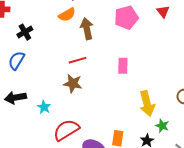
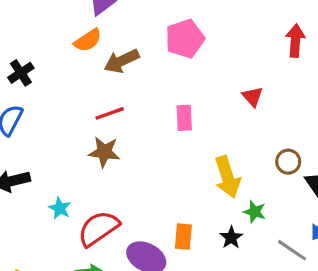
red triangle: (163, 12) -> (253, 97), moved
brown arrow: (87, 29) -> (122, 61), turned -100
cyan star: (44, 107) -> (60, 208), moved

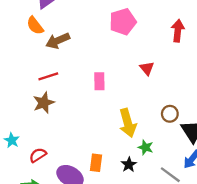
pink pentagon: (185, 39) -> (123, 22), moved
orange semicircle: (88, 40) -> (35, 26), turned 84
brown star: (104, 152) -> (44, 103), turned -30
red semicircle: (98, 228) -> (38, 155), size x0.6

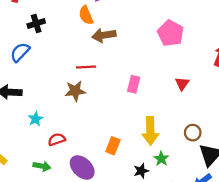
pink pentagon: (123, 22) -> (171, 33), turned 30
orange rectangle: (96, 163) -> (113, 146), moved

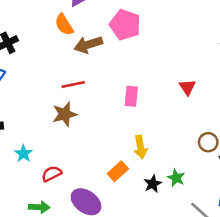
pink pentagon: (171, 33) -> (125, 25), moved
yellow arrow: (150, 131) -> (141, 147), moved, size x0.7
orange rectangle: (113, 146) -> (118, 171), turned 35
black star: (141, 171) -> (153, 184), moved

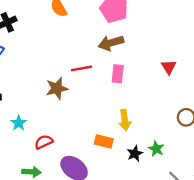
brown arrow: (88, 45) -> (111, 43), moved
red line: (73, 85) -> (81, 68), moved
orange rectangle: (118, 171) -> (104, 141), turned 54

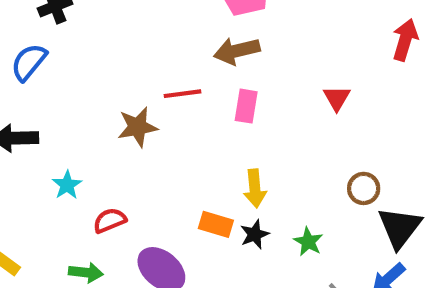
black star: (135, 154) -> (255, 234), moved

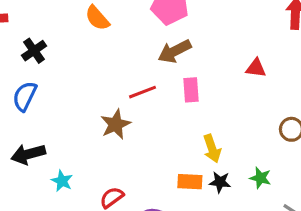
red triangle: (337, 98) -> (256, 68), turned -40
cyan star: (67, 185) -> (62, 181), moved
black star: (255, 234) -> (220, 182), turned -30

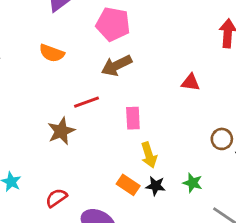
orange semicircle: (97, 18) -> (52, 53), moved, turned -30
pink rectangle: (191, 90) -> (133, 118), moved
orange rectangle: (190, 182) -> (128, 185), turned 30

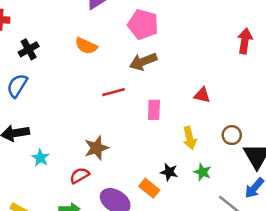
red triangle: (191, 82) -> (202, 95), moved
brown star: (61, 131) -> (96, 148), moved
yellow arrow: (149, 155) -> (190, 138), moved
orange rectangle: (128, 185) -> (149, 188), moved

